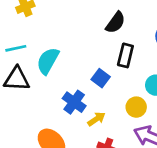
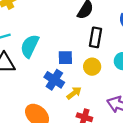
blue square: (101, 78) -> (65, 58), moved, turned -35
yellow circle: (136, 107) -> (92, 67), moved

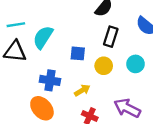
blue cross: (54, 80) -> (50, 80), moved, turned -30

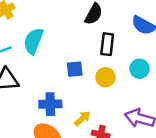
cyan semicircle: (43, 37) -> (33, 41), moved
yellow arrow: (82, 90) -> (82, 118), moved

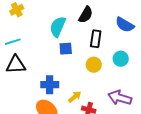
cyan semicircle: (33, 41) -> (58, 27), moved
blue square: (75, 69) -> (66, 49), moved

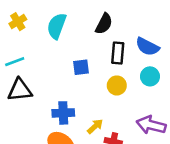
blue semicircle: (125, 25) -> (147, 47), moved
cyan semicircle: (58, 27) -> (57, 26), moved

